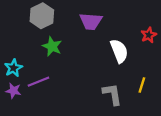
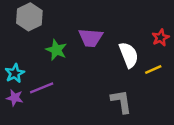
gray hexagon: (42, 16) -> (29, 17), moved
purple trapezoid: (91, 21) -> (91, 38), moved
yellow line: (142, 85) -> (153, 70), moved, turned 49

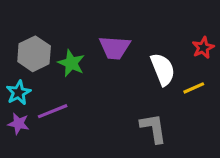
gray hexagon: (29, 17) -> (34, 54), moved

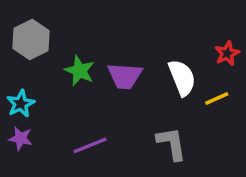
purple trapezoid: (115, 48) -> (125, 76), moved
gray hexagon: (34, 54) -> (31, 39), moved
purple line: (53, 111) -> (90, 145), moved

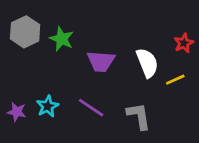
green star: (80, 71) -> (62, 39), moved
cyan star: (21, 104) -> (48, 106), moved
purple line: (90, 145) -> (91, 108), moved, turned 56

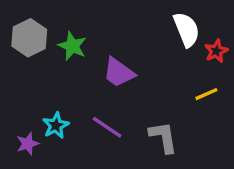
purple trapezoid: (101, 61) -> (119, 73), turned 32
white semicircle: (147, 63) -> (187, 29), moved
purple star: (17, 112) -> (28, 144), moved, turned -30

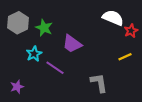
white semicircle: (187, 29) -> (113, 18), turned -45
cyan star: (56, 125) -> (34, 54), moved
purple line: (107, 127) -> (55, 68), moved

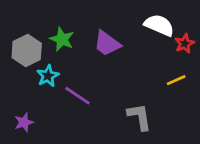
gray hexagon: (18, 23) -> (27, 51), moved
purple trapezoid: (72, 44) -> (107, 43), moved

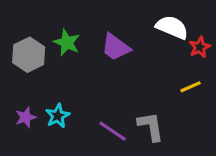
cyan star: (48, 76) -> (58, 116), moved
purple line: (77, 96) -> (113, 131), moved
purple star: (24, 122) -> (26, 117), moved

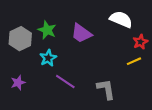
red star: (200, 47) -> (140, 42), moved
cyan star: (58, 116) -> (48, 58), moved
purple line: (113, 131) -> (65, 82), moved

